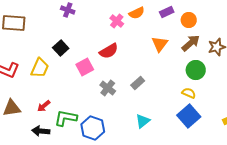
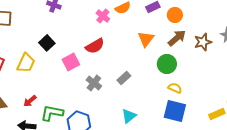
green circle: (196, 70) -> (167, 64), moved
blue square: (189, 116) -> (175, 111), turned -35

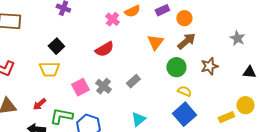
brown star: (203, 42) -> (209, 66), moved
pink square: (71, 62) -> (80, 87), moved
yellow trapezoid: (26, 63) -> (49, 69), moved, turned 65
blue square: (175, 111) -> (184, 114), turned 35

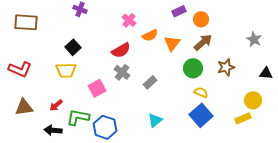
orange semicircle: (132, 11) -> (150, 35), moved
gray cross: (103, 86) -> (122, 72), moved
yellow circle: (245, 105) -> (253, 100), moved

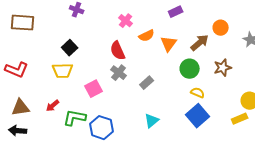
orange circle: (201, 19) -> (221, 28), moved
red semicircle: (121, 50) -> (118, 51), turned 96
black arrow: (53, 130) -> (18, 131), moved

